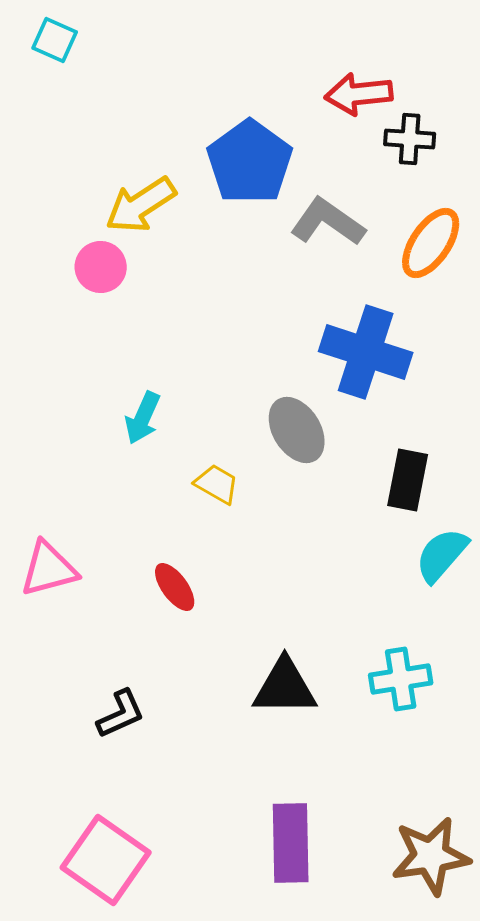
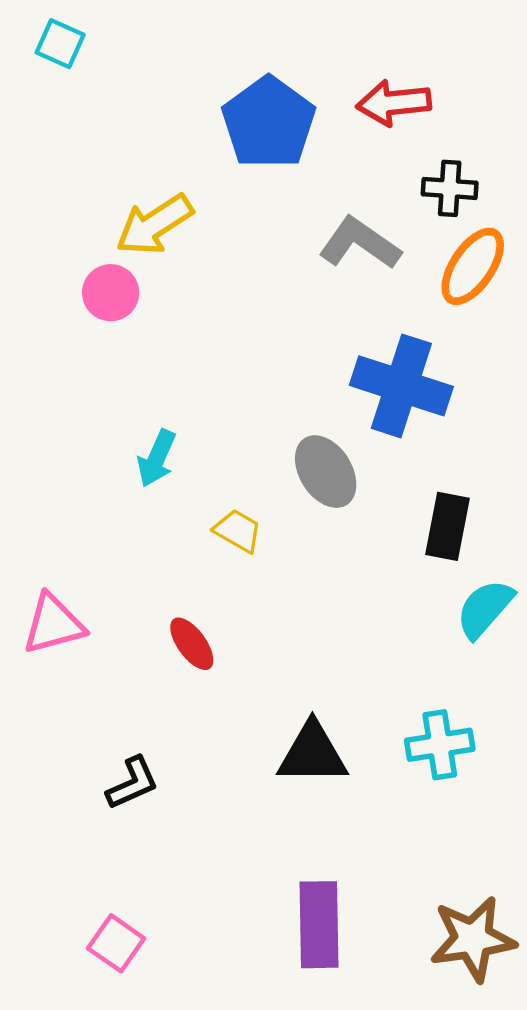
black cross: (410, 139) -> (450, 188), moved
blue pentagon: (250, 162) -> (269, 123), moved
pink square: (106, 860) -> (116, 943), size x0.6

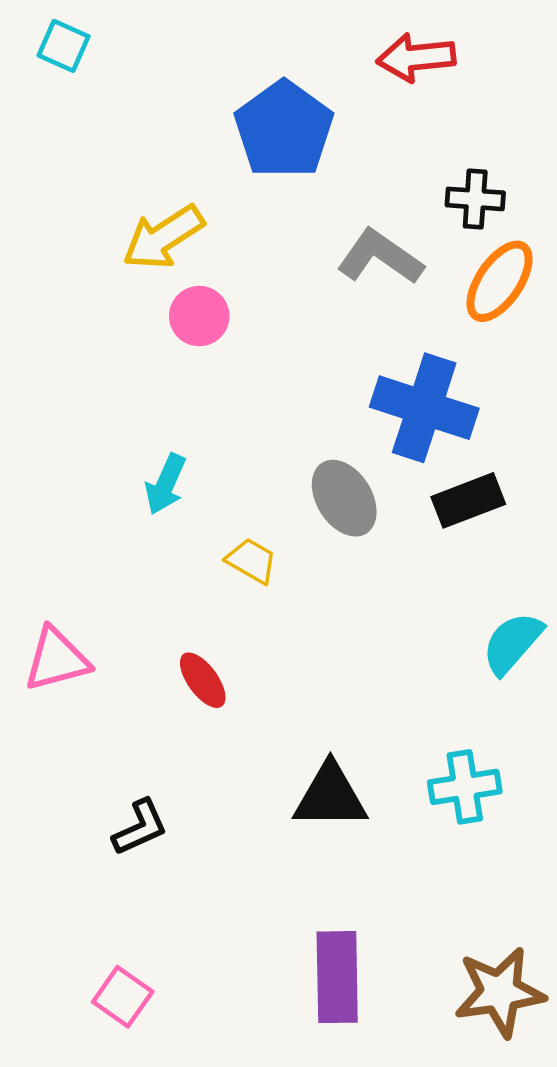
red arrow: (394, 103) -> (416, 57), moved
pink circle: (111, 293) -> (199, 316), moved
black rectangle: (447, 526) -> (468, 500), moved, turned 58

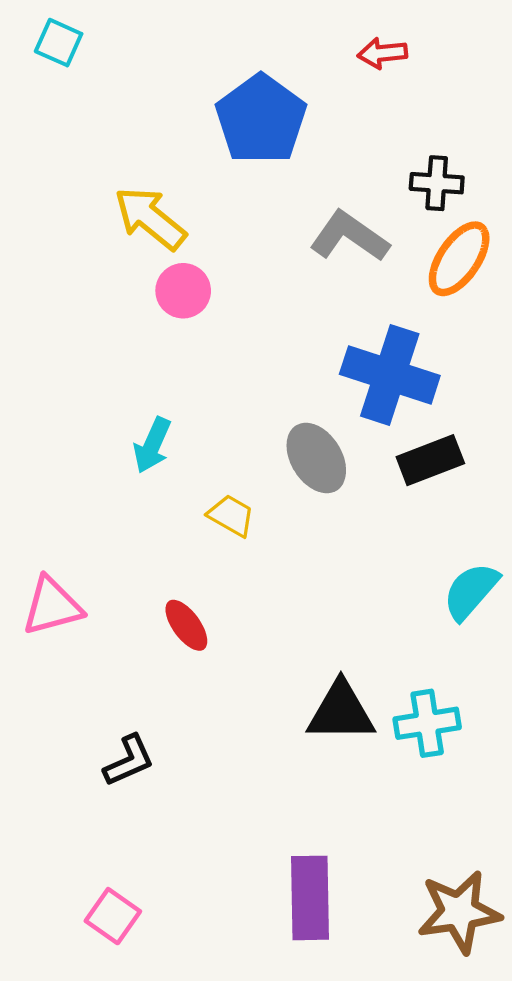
red arrow: (416, 57) -> (382, 53), size x0.7
yellow arrow: (163, 237) -> (150, 218), turned 72
black triangle: (330, 796) -> (341, 712), moved

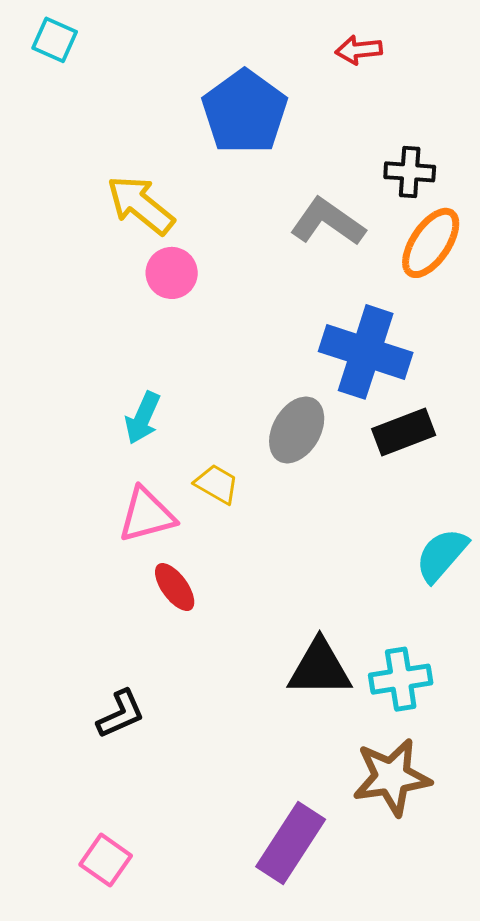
gray ellipse: (316, 458) -> (297, 430), turned 62
pink triangle: (52, 606) -> (147, 515), moved
purple rectangle: (310, 898) -> (291, 843), turned 34
brown star: (459, 912) -> (392, 777), moved

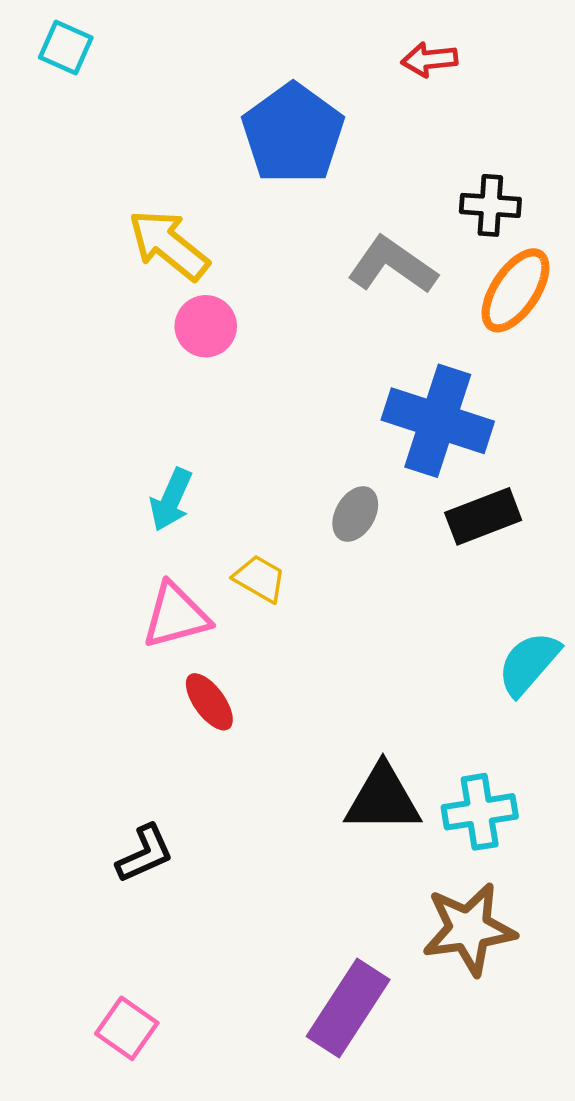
gray ellipse: (297, 430) -> (355, 514), size x0.7

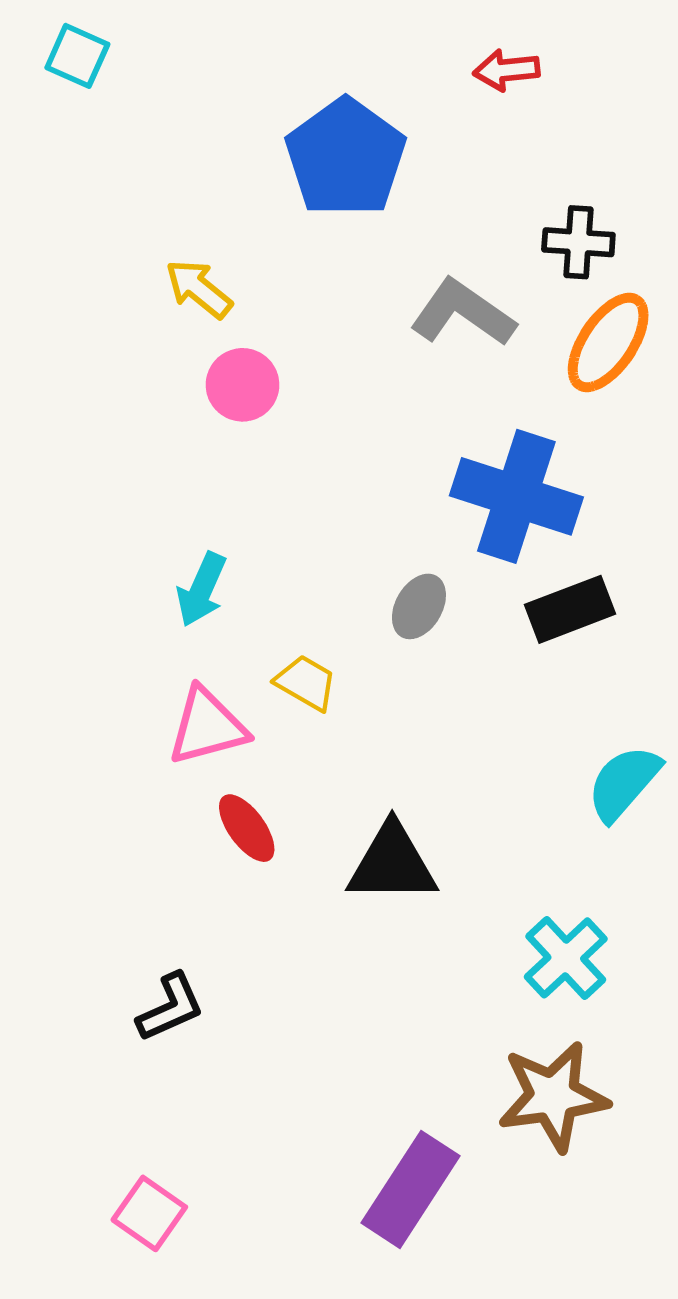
yellow arrow: (169, 245) -> (199, 289), size x0.7
black triangle: (383, 799) -> (392, 863), moved
cyan cross: (480, 812) -> (566, 958), turned -34

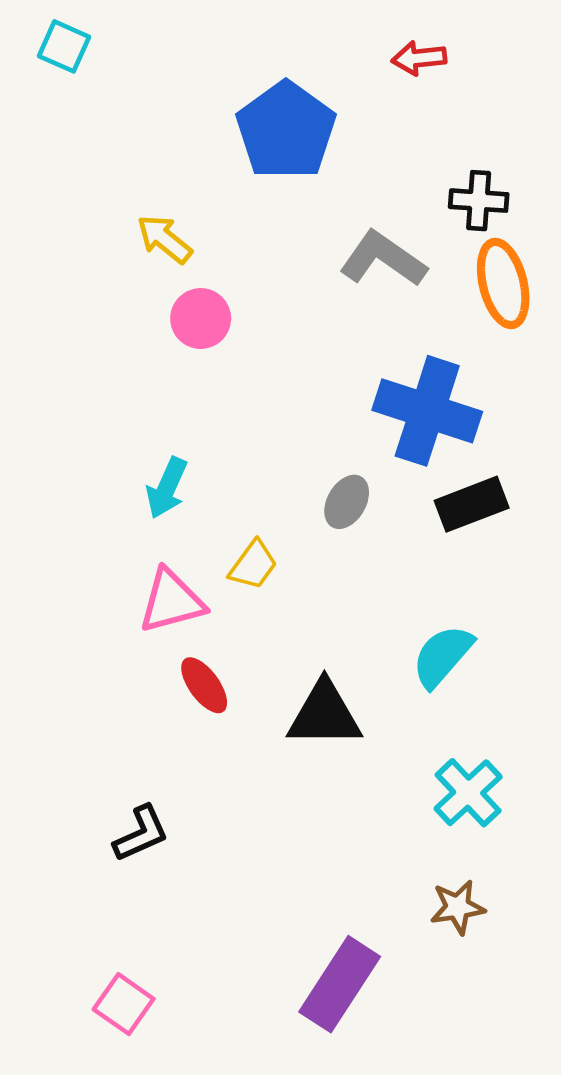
orange ellipse: (608, 342) -> (503, 283), turned -48
yellow trapezoid: (306, 683) -> (253, 565), turned 96
cyan semicircle: (624, 783) -> (442, 656), moved
brown star: (553, 1096) -> (458, 907), size x0.6

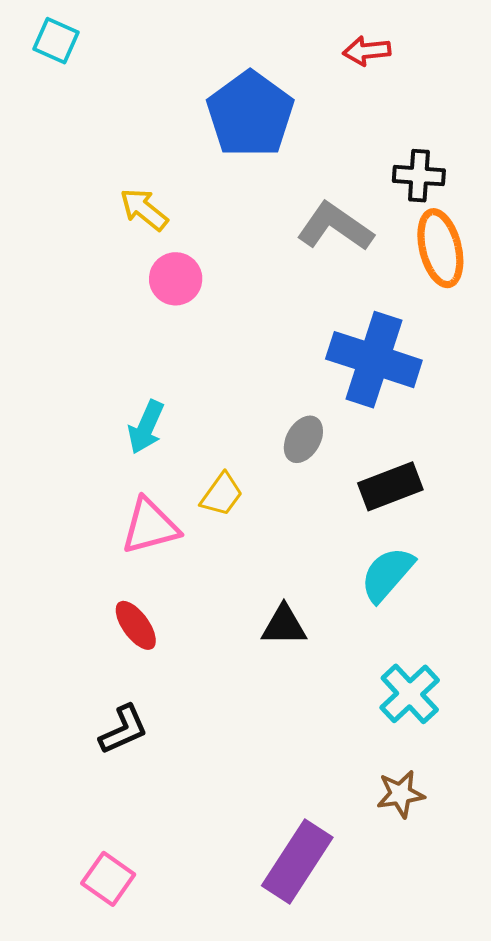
black rectangle: (472, 504) -> (390, 486), moved
red ellipse: (204, 685) -> (136, 625), moved
black triangle: (324, 714) -> (284, 625), size x0.7

